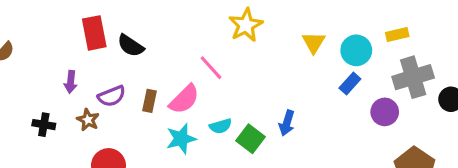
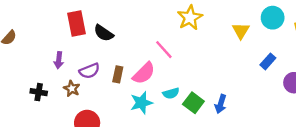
cyan circle: (356, 50) -> (273, 18), moved
blue arrow: (287, 123) -> (221, 104), moved

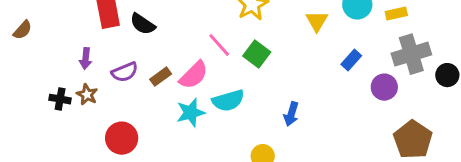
brown rectangle: (118, 74) -> (161, 77), turned 42
brown star: (72, 89) -> (87, 95), moved
cyan semicircle: (171, 93) -> (228, 101), size x1.5
green square: (193, 103) -> (257, 54), moved

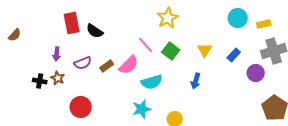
yellow triangle: (317, 21) -> (205, 50), moved
cyan star: (191, 113) -> (142, 109), moved
blue arrow: (291, 114) -> (196, 81), moved

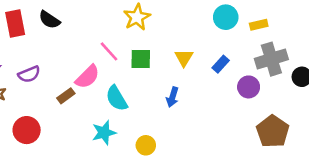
black semicircle: (95, 31) -> (49, 20), moved
green square: (171, 51) -> (141, 59), turned -36
brown rectangle: (107, 66) -> (66, 96), moved
cyan semicircle: (152, 82) -> (117, 98), turned 75

